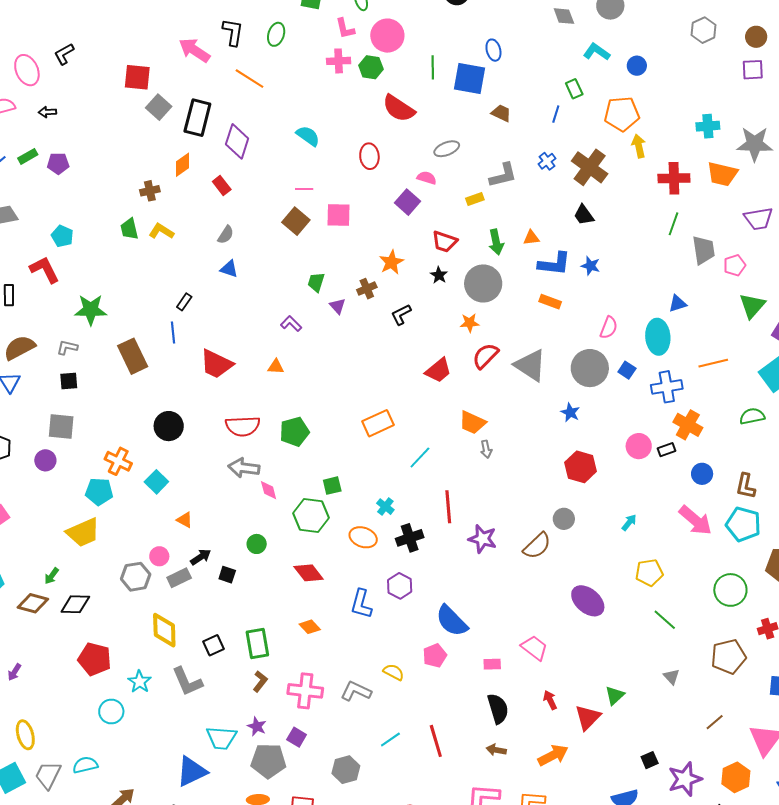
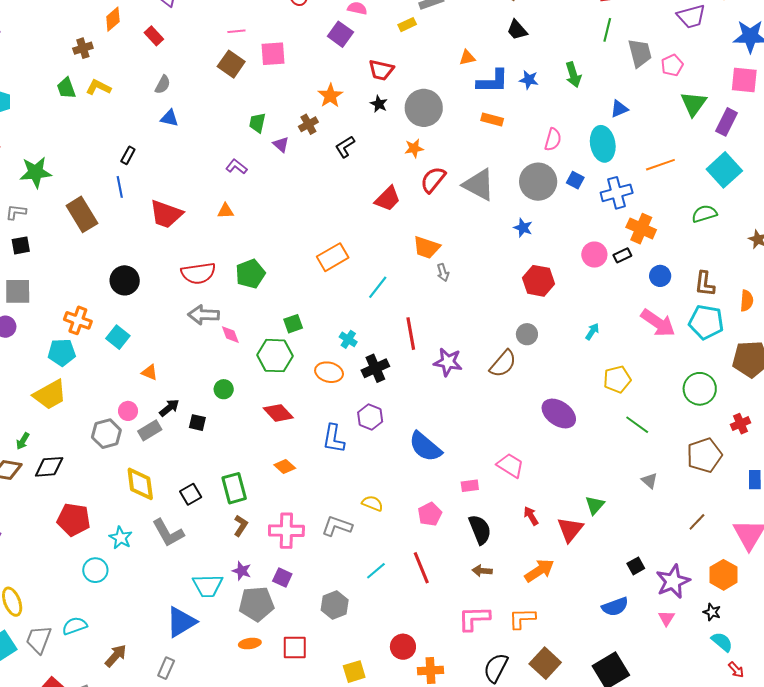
green arrow: (496, 242) -> (573, 75), moved
pink pentagon: (435, 656) -> (430, 514), moved

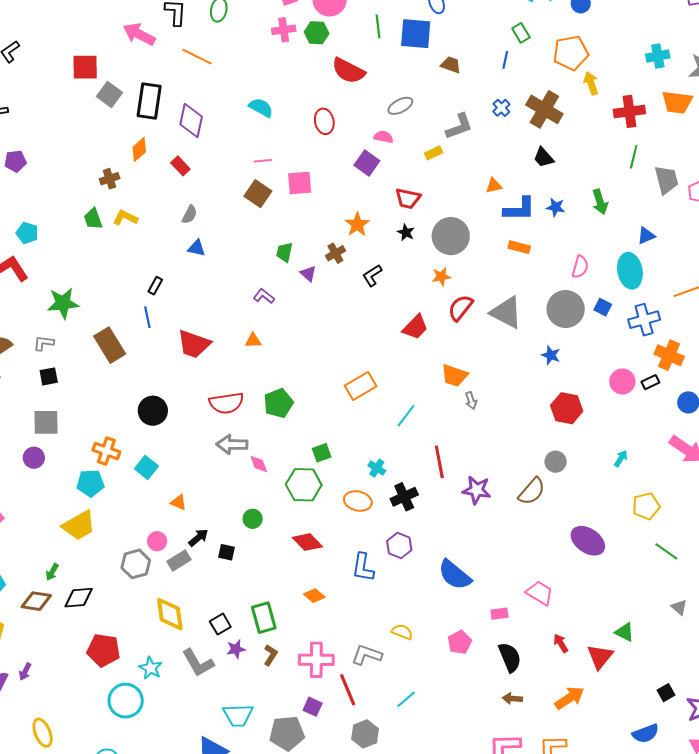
green triangle: (595, 505) -> (625, 632), turned -45
red line: (421, 568) -> (348, 690), moved
cyan circle: (95, 570) -> (126, 701), size x1.4
purple star: (242, 571) -> (236, 649), moved, turned -30

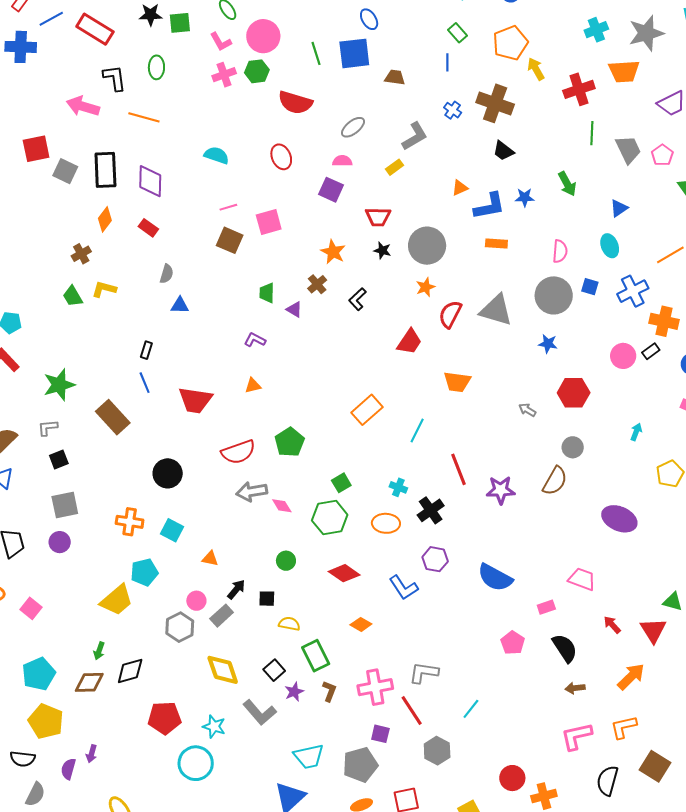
cyan ellipse: (630, 271) -> (610, 246), size x0.7
gray arrow: (471, 401) -> (527, 410), moved, turned 150
cyan pentagon: (90, 483) -> (144, 572), moved
blue L-shape: (363, 567) -> (404, 588), turned -32
yellow semicircle: (402, 632) -> (289, 624), moved

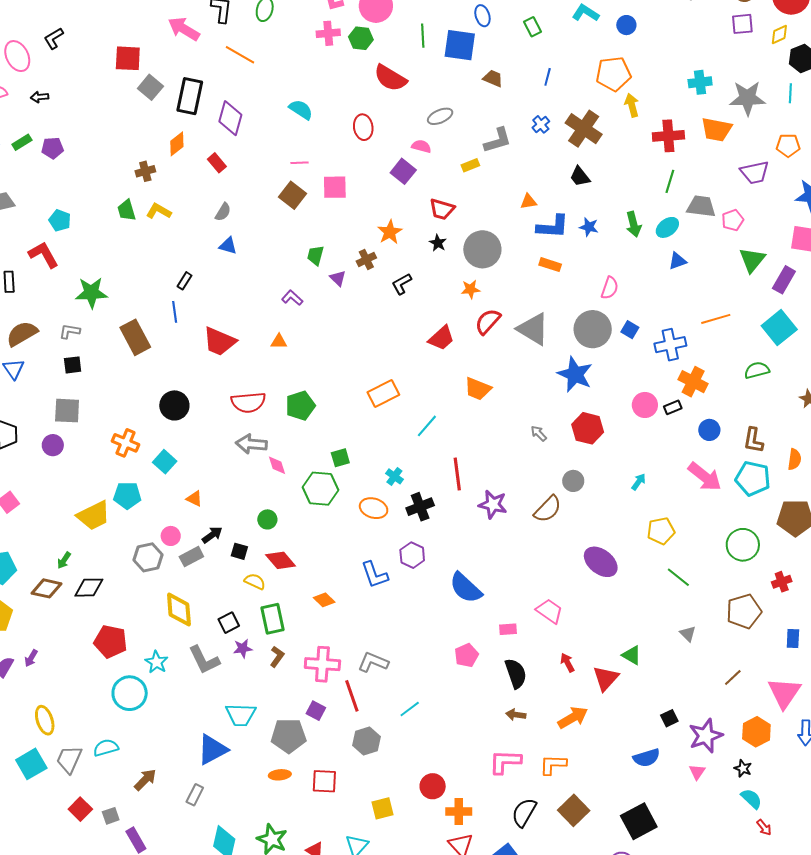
green rectangle: (458, 33) -> (533, 27), moved
gray trapezoid: (628, 149) -> (701, 206), turned -72
cyan ellipse: (610, 246) -> (667, 227), moved, turned 60
blue star: (548, 344) -> (575, 374), size x1.8
red diamond: (344, 573) -> (281, 560), moved

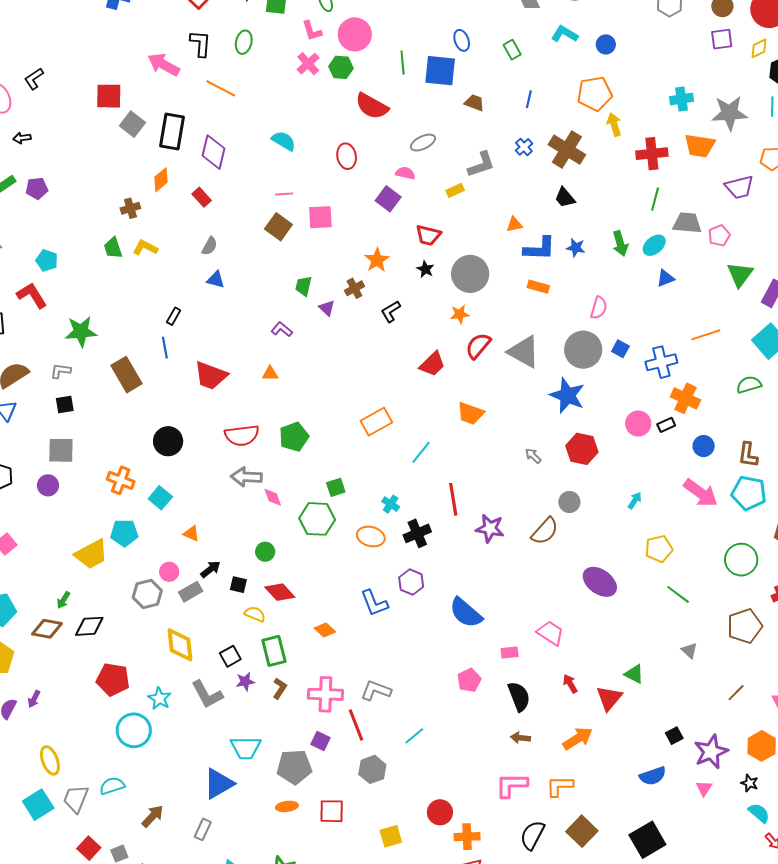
pink cross: (328, 33) -> (308, 64), turned -35

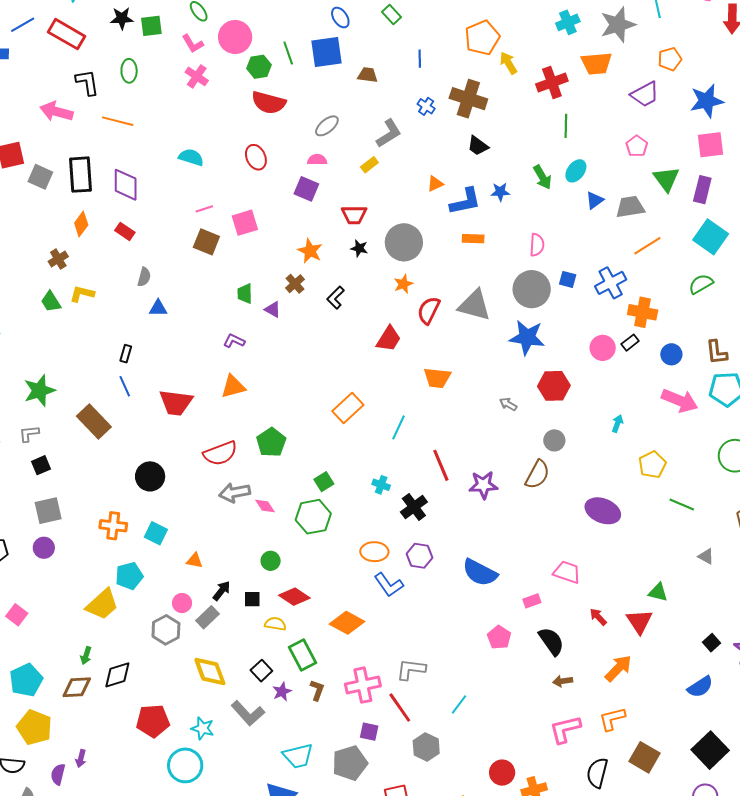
green hexagon: (341, 67) -> (259, 67), moved
gray trapezoid: (687, 223) -> (630, 207), moved
orange triangle: (270, 374) -> (233, 387), size x1.5
orange ellipse: (371, 537) -> (374, 552), moved
orange diamond: (325, 630) -> (347, 623), size x1.6

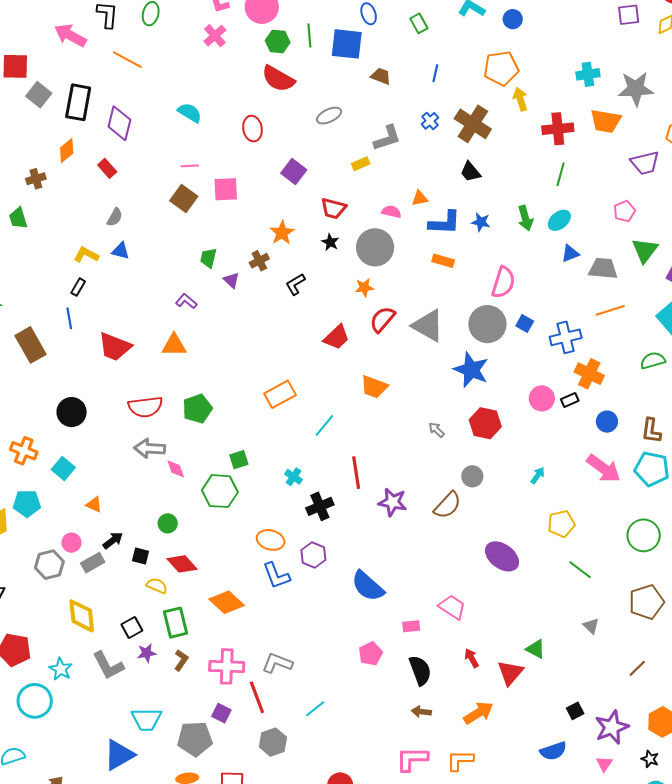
pink semicircle: (317, 160) -> (391, 212), moved
pink semicircle: (537, 245) -> (503, 282), size x1.4
yellow L-shape: (82, 294) -> (86, 255), moved

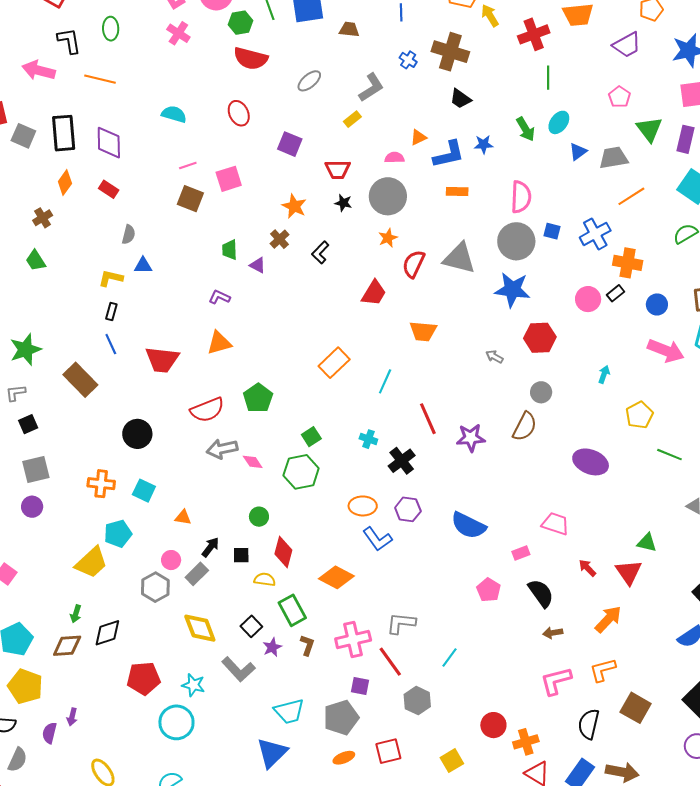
red diamond: (182, 564) -> (283, 552), turned 72

